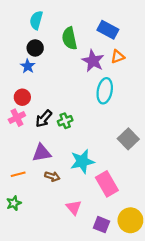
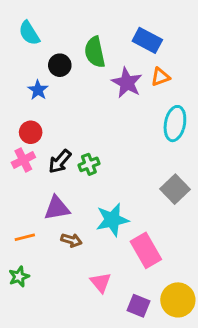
cyan semicircle: (36, 20) -> (29, 33), moved, turned -48
black circle: (35, 48) -> (60, 65), moved
cyan ellipse: (105, 91) -> (175, 124), moved

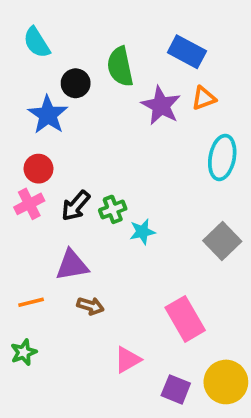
blue star: (38, 90) -> (48, 115), size x1.5
cyan star: (112, 220) -> (142, 232), moved, size x0.6
pink triangle: (101, 282) -> (128, 360), turned 40

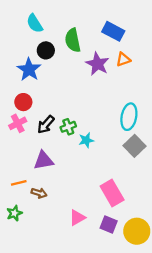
cyan semicircle: (37, 42) -> (35, 23), moved
cyan ellipse: (222, 157) -> (129, 117), moved
brown arrow: (90, 306) -> (39, 193), moved
purple square: (176, 389) -> (109, 224), moved

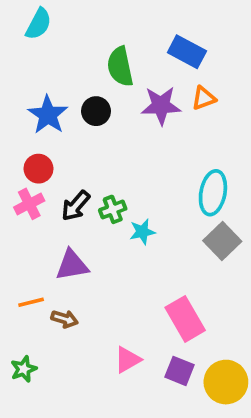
cyan semicircle: (35, 23) -> (38, 24), moved, turned -120
black circle: (46, 50) -> (96, 111), moved
purple star: (97, 64) -> (161, 106), turned -30
green star: (14, 213) -> (24, 369), moved

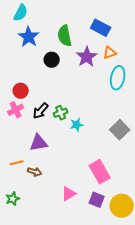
purple star: (161, 106) -> (87, 57), turned -30
blue star: (48, 115) -> (29, 37), moved
cyan ellipse: (213, 193) -> (118, 78), moved

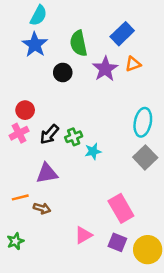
cyan semicircle: (21, 13) -> (38, 15), moved
blue rectangle: (101, 28) -> (122, 34), turned -72
cyan ellipse: (118, 78) -> (143, 122), moved

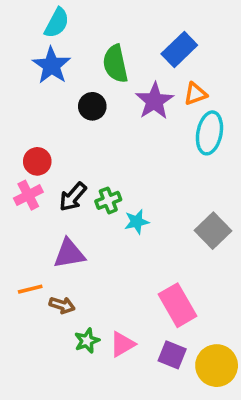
cyan ellipse: (143, 122) -> (209, 133), moved
green star: (15, 241) -> (87, 341), moved

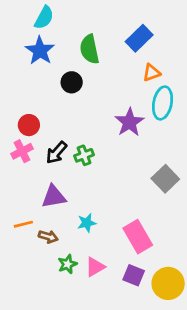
purple star: (154, 101) -> (129, 122), moved
cyan star: (137, 222) -> (87, 223), moved

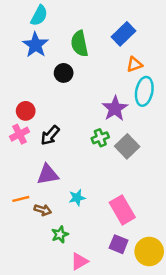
green cross: (84, 155) -> (100, 138), moved
gray square: (165, 179) -> (127, 146), moved
pink triangle: (95, 267) -> (79, 261), moved

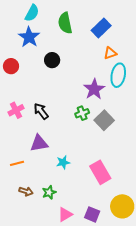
green semicircle: (79, 44) -> (65, 23), moved
red circle: (26, 111) -> (11, 66), moved
black arrow: (50, 135) -> (41, 111), turned 102
brown arrow: (43, 210) -> (26, 191), moved
purple square: (119, 244) -> (92, 214), moved

